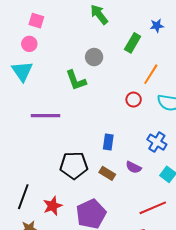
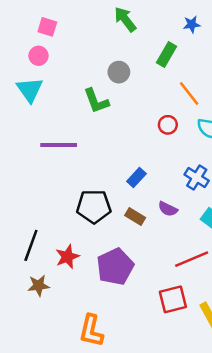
blue star: (157, 26) -> (192, 24), moved
orange line: (151, 74) -> (189, 93), turned -70
blue rectangle: (108, 142) -> (136, 178), turned 35

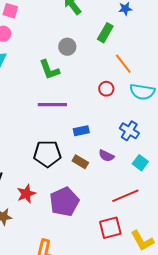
purple line: (59, 145) -> (52, 105), moved
blue rectangle: (136, 178) -> (81, 131), turned 35

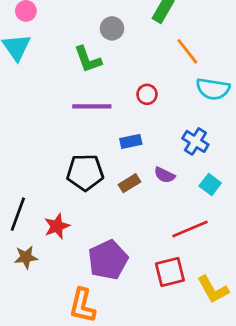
red circle: (106, 89) -> (147, 94), moved
brown rectangle: (80, 162) -> (129, 183), turned -63
purple pentagon: (64, 202) -> (108, 260), moved

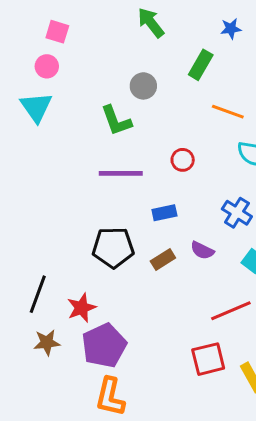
orange line: (187, 51) -> (228, 112), turned -32
purple pentagon: (108, 260) -> (104, 345), moved

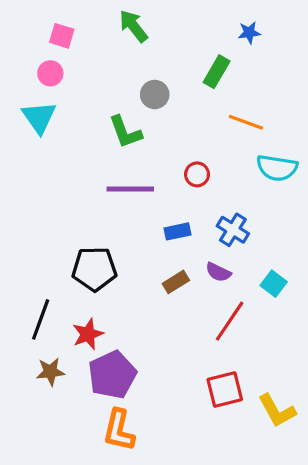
green arrow: (151, 23) -> (133, 26), moved
blue cross: (237, 213) -> (233, 230), moved
black pentagon: (113, 247) -> (94, 269), moved
red line: (231, 311) -> (230, 321), moved, turned -33

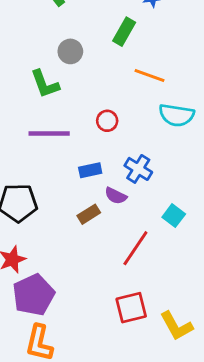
purple semicircle: (218, 272) -> (116, 196), moved

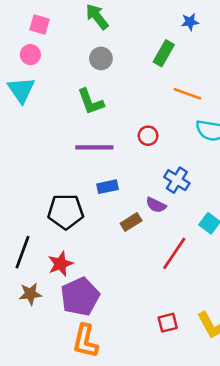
gray circle: (70, 51) -> (101, 58), moved
blue rectangle: (90, 170) -> (108, 187), moved
red square: (131, 308) -> (168, 323), moved, size x0.7

